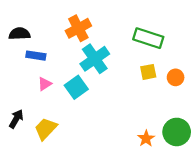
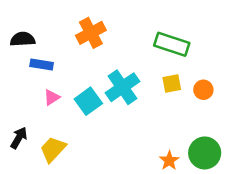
cyan cross: (95, 59) -> (122, 87), moved

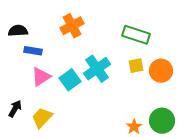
orange circle: (203, 90) -> (161, 71), size x1.5
pink triangle: (52, 97) -> (41, 77), size x1.5

